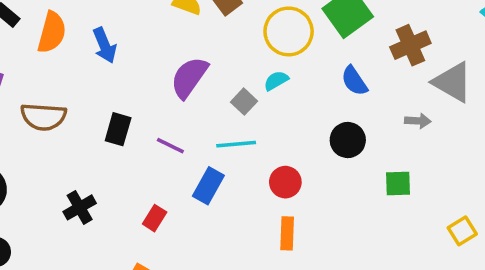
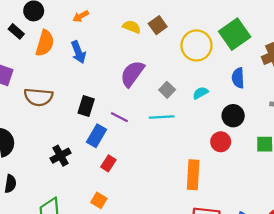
cyan semicircle: (276, 81) -> (201, 93), moved
blue semicircle: (354, 81) -> (238, 78), turned 30
red circle: (285, 182) -> (221, 142), moved
blue rectangle: (208, 186) -> (96, 136), moved
orange rectangle: (287, 233) -> (193, 175), size x1.4

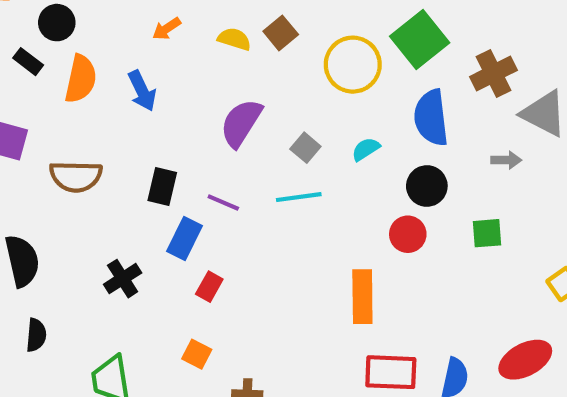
orange arrow: (81, 16) -> (167, 29), moved
blue semicircle: (238, 78) -> (431, 118), size x1.5

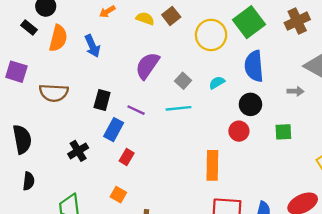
brown cross: (493, 73) -> (297, 21), moved

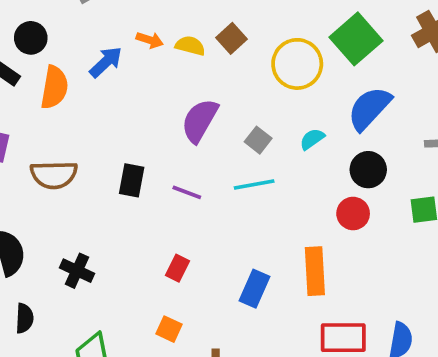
orange arrow: (107, 11) -> (150, 40), moved, turned -126
blue arrow: (92, 46) -> (106, 62), moved, turned -105
blue semicircle: (254, 66) -> (369, 108), turned 52
blue rectangle: (114, 130) -> (255, 289), moved
black cross: (78, 151) -> (77, 271), moved, turned -30

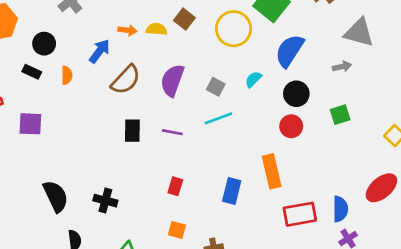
orange semicircle: (54, 87) -> (67, 75), size x0.6
brown semicircle: (54, 175) -> (126, 80), moved, turned -36

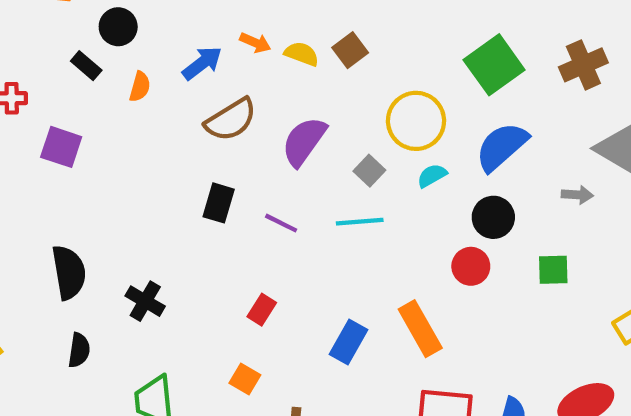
yellow circle: (234, 29) -> (416, 121), moved
orange rectangle: (272, 171) -> (420, 329), turned -32

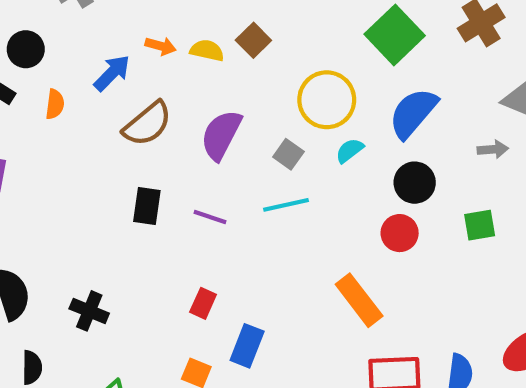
blue rectangle: (348, 342) -> (247, 346), moved

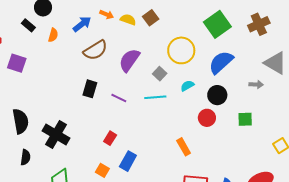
cyan semicircle: (350, 151) -> (187, 86), moved
orange rectangle: (359, 300) -> (184, 147), size x0.7
black cross: (89, 311) -> (56, 134), size x1.5

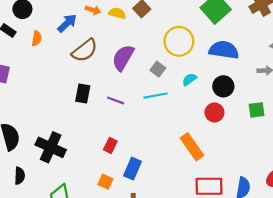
blue semicircle: (221, 62) -> (224, 50), turned 56
orange rectangle: (184, 147) -> (192, 147), size x1.4

